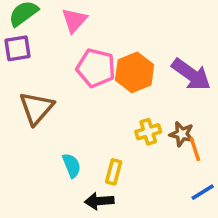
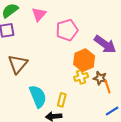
pink pentagon: (96, 68) -> (67, 30), moved, turned -30
orange hexagon: (135, 72) -> (84, 60), moved
cyan semicircle: (72, 165) -> (38, 96), size x1.6

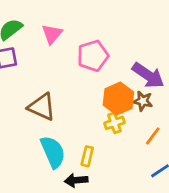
brown triangle: (18, 64) -> (42, 107), moved, turned -45
brown star: (100, 78) -> (143, 101), moved
orange line: (108, 87) -> (153, 136), turned 56

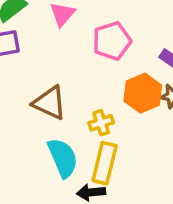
yellow cross: (114, 123) -> (101, 123), moved
yellow rectangle: (87, 156) -> (105, 163), size x1.6

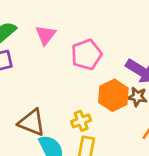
brown triangle: (50, 103) -> (32, 122), moved

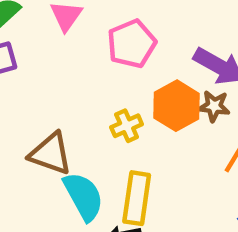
yellow cross: (81, 121) -> (127, 126), moved

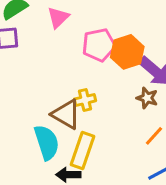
orange hexagon: (177, 106) -> (127, 52), moved
brown triangle: (51, 154) -> (66, 114), moved

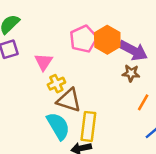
pink triangle: (58, 18) -> (44, 62), moved
yellow cross: (85, 100) -> (56, 84), moved

